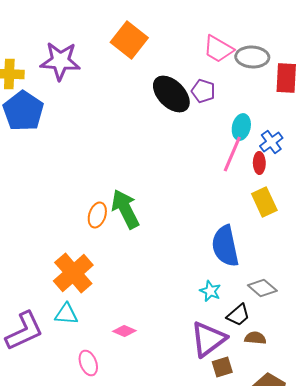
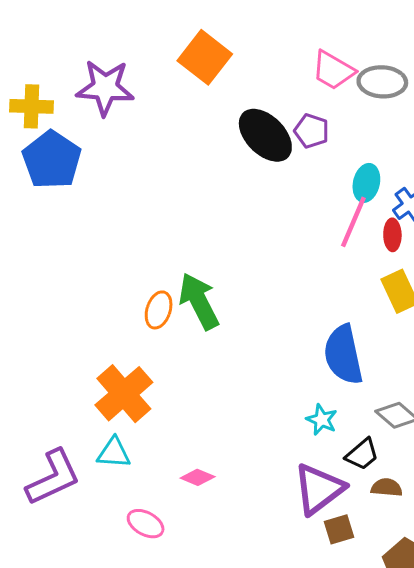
pink ellipse: (88, 363) -> (146, 524), turned -40

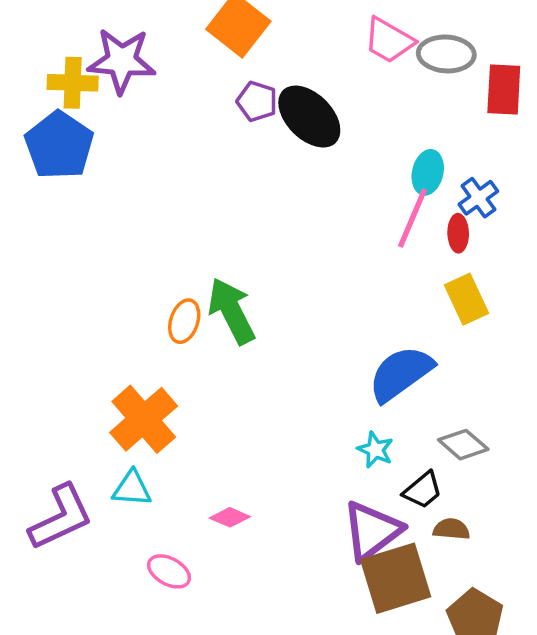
yellow cross: (32, 106) -> (73, 83), moved
purple pentagon: (312, 131) -> (257, 101), moved
blue semicircle: (343, 355) -> (401, 374), turned 66
brown square: (339, 529) -> (396, 578), size x2.0

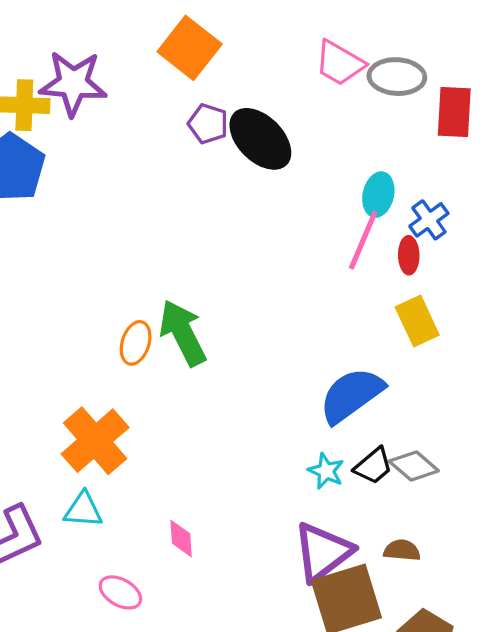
black trapezoid: (423, 490) -> (373, 466), moved
pink diamond: (230, 517) -> (181, 539), turned 63

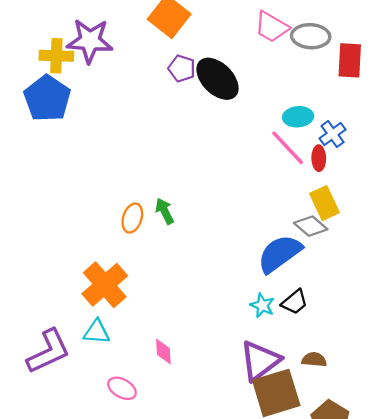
cyan ellipse: (378, 195) -> (298, 117), turned 72
pink line: (363, 240) -> (288, 148), turned -66
green arrow: (183, 333) -> (165, 211), size x0.6
gray diamond: (414, 466) -> (311, 226), moved

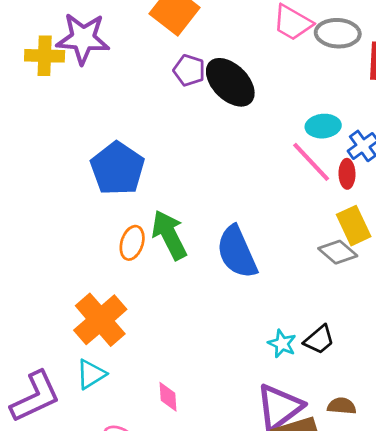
blue pentagon: (47, 98) -> (118, 169), moved
green arrow: (165, 211) -> (169, 235), size x1.6
blue semicircle: (280, 254) -> (237, 252), moved, turned -78
cyan triangle: (97, 332) -> (91, 374), turned -36

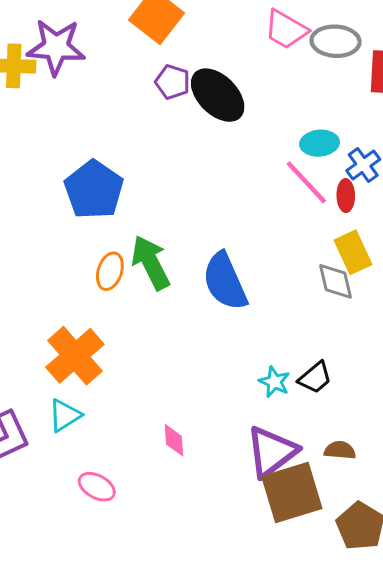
gray diamond: (338, 252) -> (336, 281), turned 36
pink diamond: (168, 397) -> (174, 440), moved

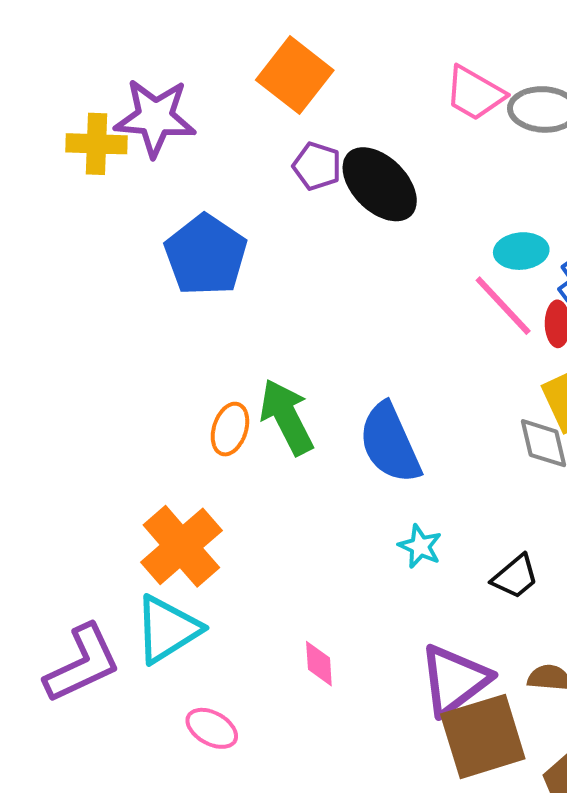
blue pentagon: (94, 190) -> (206, 255), moved
cyan star: (274, 382) -> (420, 546), moved
cyan triangle: (65, 415) -> (167, 629), size x1.5

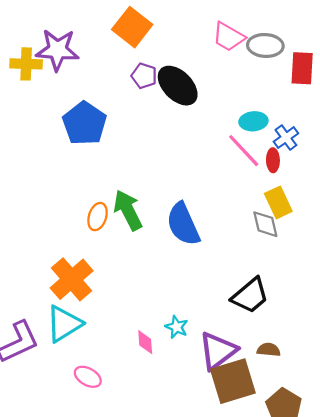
cyan star: (420, 546) -> (177, 327), moved
black trapezoid: (515, 577) -> (250, 296), size x1.5

